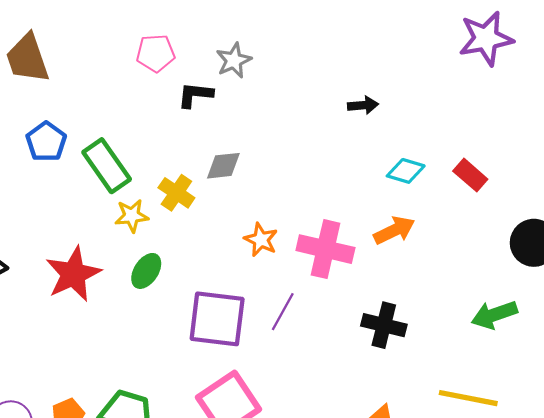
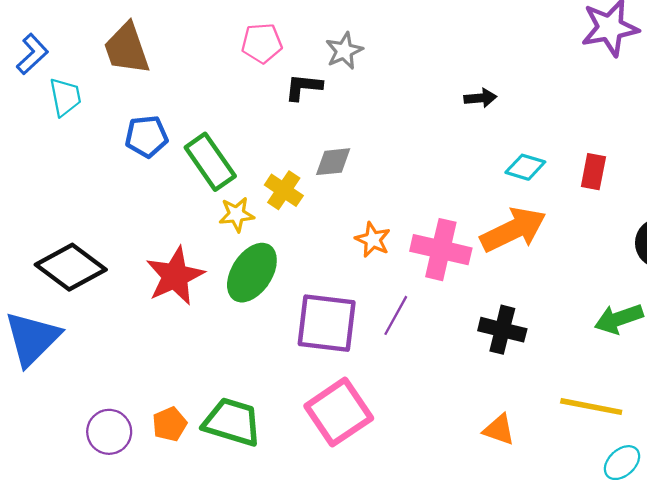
blue pentagon: (46, 142) -> (147, 136), turned 30
red rectangle: (470, 175) -> (593, 172), turned 60
orange arrow: (394, 230) -> (513, 230), size x1.5
green ellipse: (146, 271) -> (252, 273), size x1.6

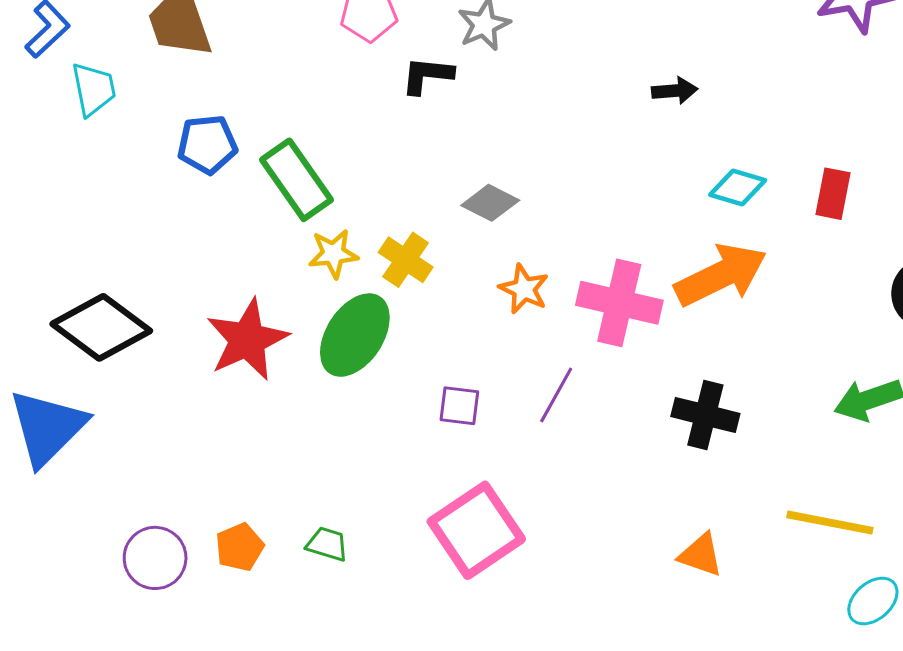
gray diamond: (333, 162) -> (490, 203), moved, turned 33
yellow cross: (284, 190) -> (406, 260), moved
purple square: (327, 323) -> (459, 406), size x0.5
green trapezoid: (232, 422) -> (327, 544), size x0.5

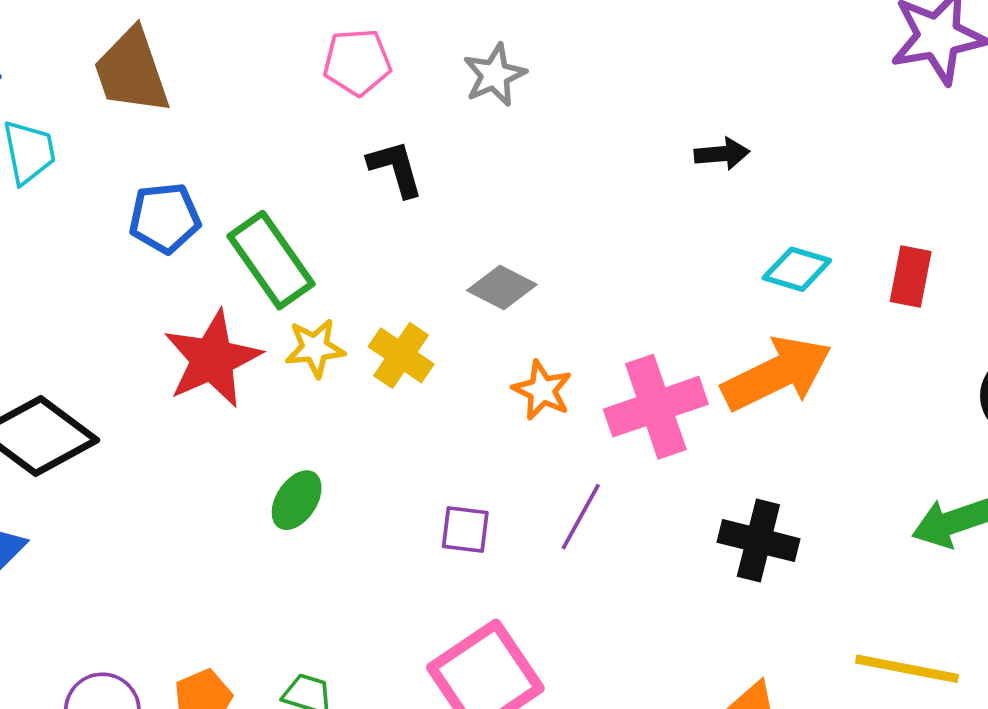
black L-shape: (427, 75) -> (396, 168), moved, turned 68
pink cross: (619, 303) -> (656, 407), turned -32
green ellipse: (355, 335) -> (297, 500), moved, size x0.6
red star: (247, 340) -> (212, 359), moved

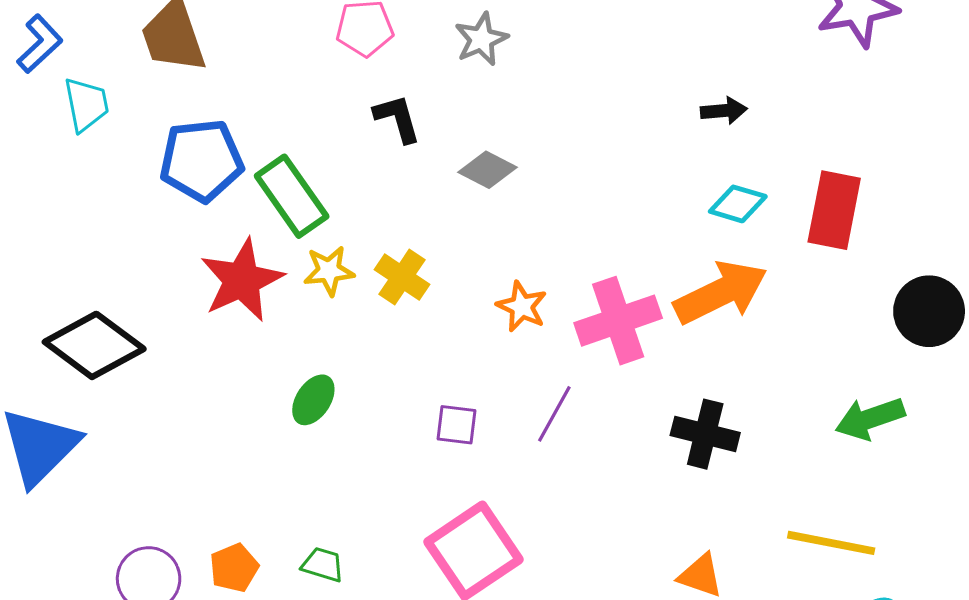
black arrow: (722, 154) -> (724, 111), moved
blue pentagon: (165, 218) -> (201, 160), size x1.4
red rectangle: (911, 277) -> (834, 210), size x1.5
gray diamond: (502, 288) -> (488, 170), moved

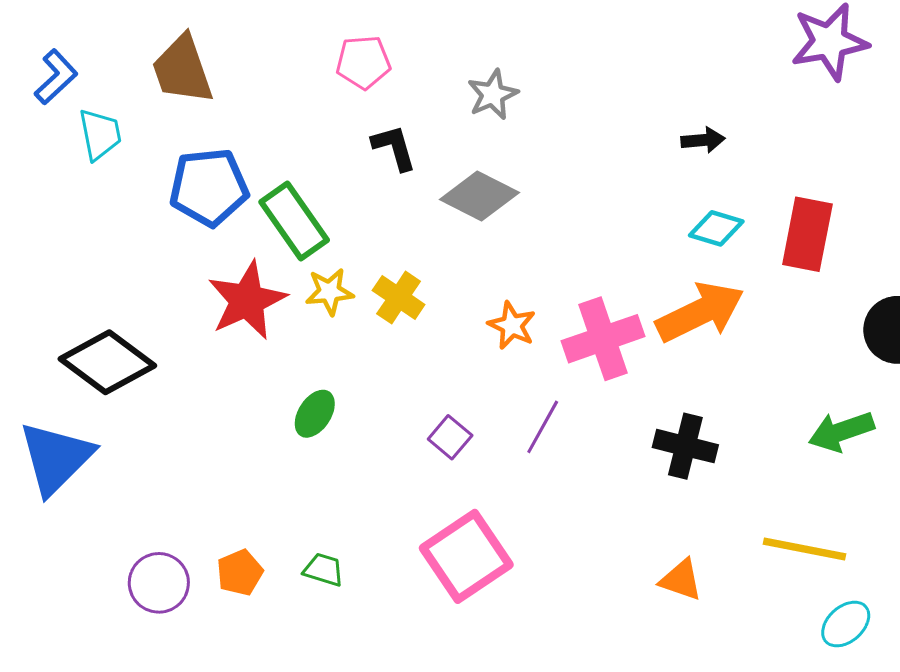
gray star: (481, 39) -> (493, 95), moved
gray diamond: (488, 170) -> (479, 196), size x1.4
purple square: (456, 425) -> (450, 437), turned 33

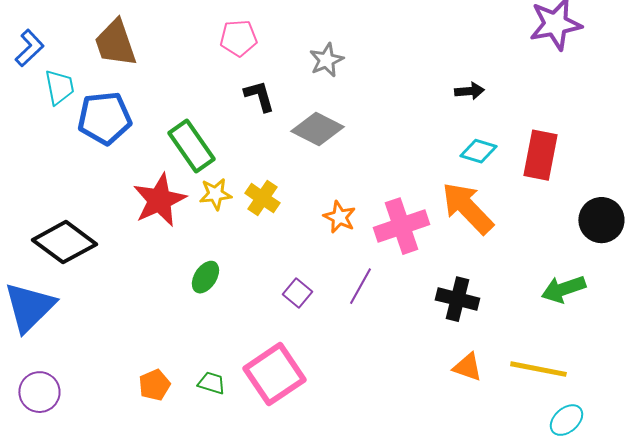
blue pentagon: (209, 187) -> (104, 118), moved
orange arrow: (700, 312) -> (467, 208), turned -108
pink square: (466, 556) -> (274, 374), moved
orange triangle: (681, 580) -> (467, 367), moved
purple circle: (159, 583) -> (39, 392), moved

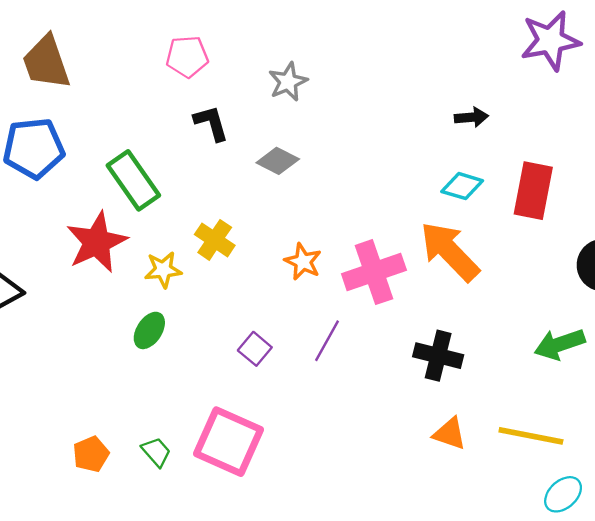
black arrow: (469, 91) -> (471, 117), moved
gray diamond: (317, 129) -> (278, 161), size x0.7
yellow star: (215, 194) -> (163, 270), moved
pink square: (274, 374) -> (228, 442), turned -32
green trapezoid: (211, 383) -> (156, 452), turned 32

